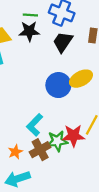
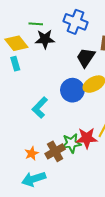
green line: (30, 15) -> (36, 24), moved
black trapezoid: (63, 42) -> (86, 58), moved
cyan L-shape: (35, 125) -> (40, 107), moved

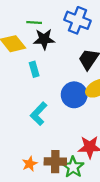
cyan rectangle: (15, 64) -> (34, 69), moved
green star: (71, 143) -> (73, 167), moved, turned -30
brown cross: (55, 151) -> (55, 162), turned 30

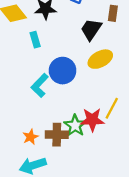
blue circle: (74, 95) -> (63, 71), moved
green star: (73, 167) -> (75, 125), moved

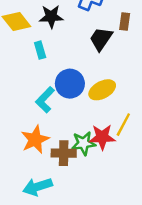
yellow ellipse: (100, 59) -> (102, 90), moved
green star: (75, 125) -> (84, 143), turned 30
orange star: (30, 137) -> (35, 140), moved, size x1.6

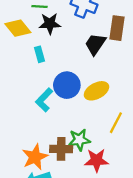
brown rectangle: (125, 22) -> (117, 28), size x1.5
red star: (102, 137) -> (96, 160), moved
orange star: (35, 140) -> (35, 157), moved

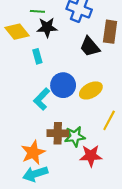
black trapezoid: (95, 44) -> (90, 47), turned -75
brown cross: (61, 149) -> (58, 133), moved

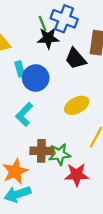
green line: (37, 11) -> (42, 23), moved, turned 64
black star: (47, 27) -> (48, 38), moved
blue circle: (63, 85) -> (36, 78), moved

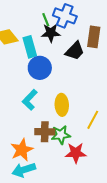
black trapezoid: (76, 59) -> (75, 51), turned -95
cyan rectangle: (20, 69) -> (30, 47), moved, size x1.5
yellow ellipse: (77, 105) -> (62, 105), moved, turned -65

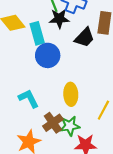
cyan L-shape: (30, 100) -> (29, 99), moved, turned 110
brown cross: (45, 132) -> (53, 123), turned -36

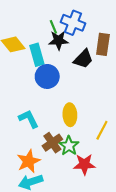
green star: (70, 126) -> (69, 146), turned -30

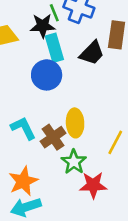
black star: (59, 40) -> (43, 26), moved
cyan rectangle: (37, 55) -> (54, 48), moved
brown cross: (52, 143) -> (53, 137), moved

